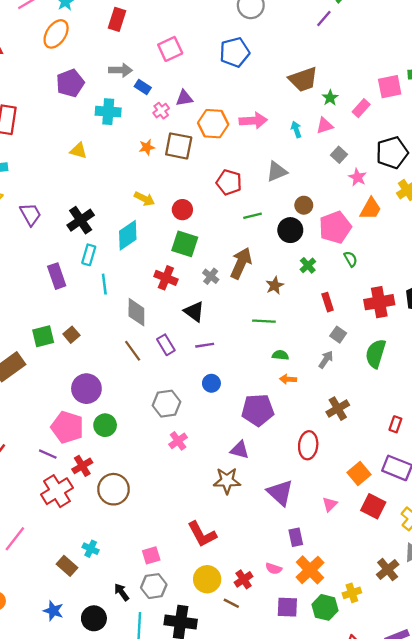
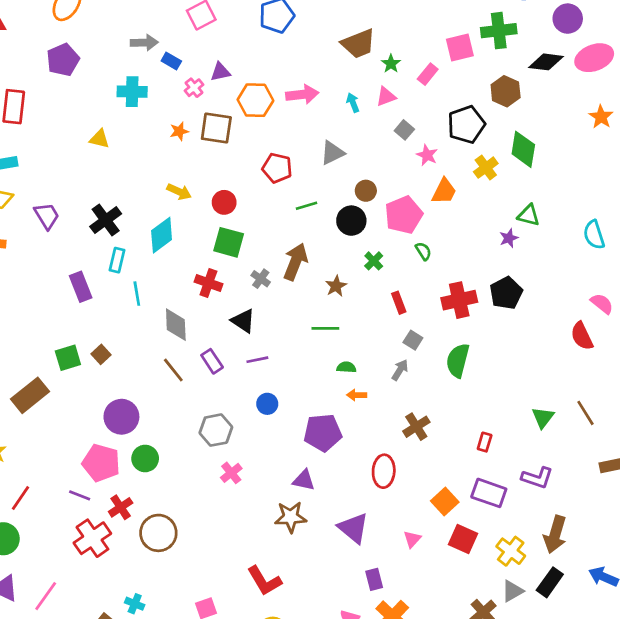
purple pentagon: (70, 83) -> (63, 60), moved

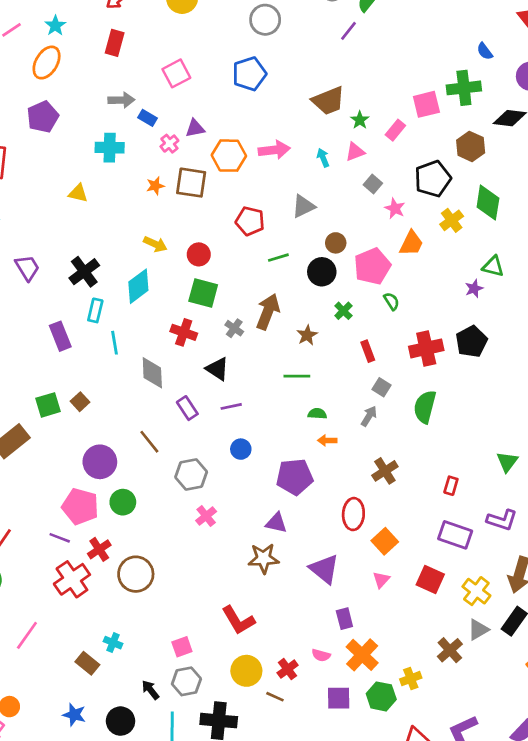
brown line: (173, 370) -> (149, 442), moved
orange square: (445, 501) -> (385, 541), moved

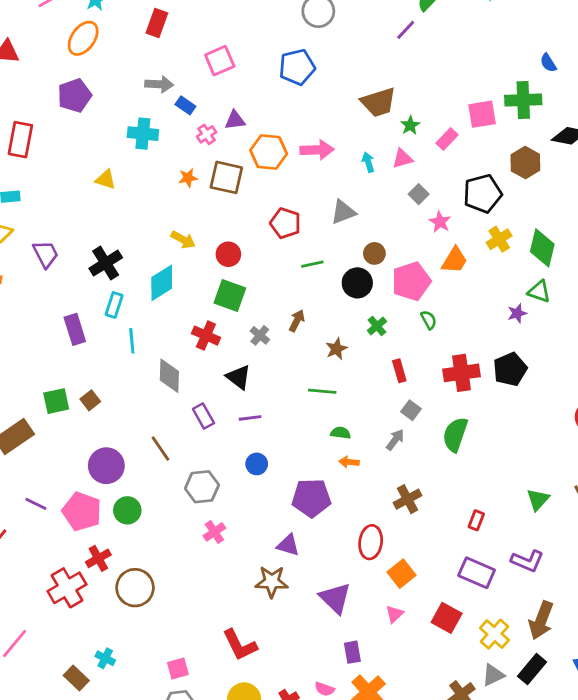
green diamond: (488, 203) -> (542, 248), moved
brown arrow: (268, 312) -> (297, 321), size x0.6
purple line: (60, 538) -> (36, 504), moved

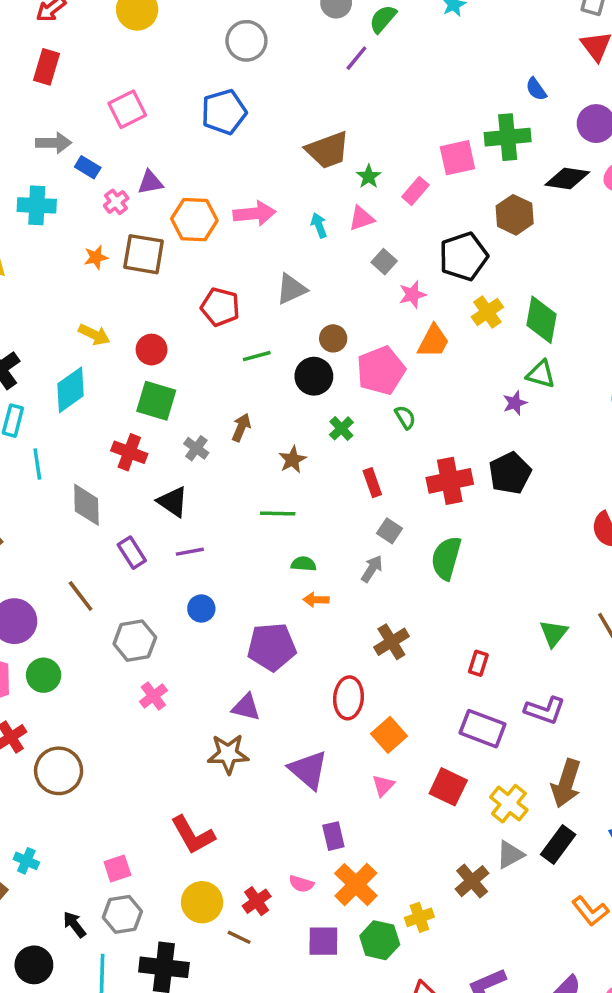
pink star: (440, 222) -> (413, 295), turned 30

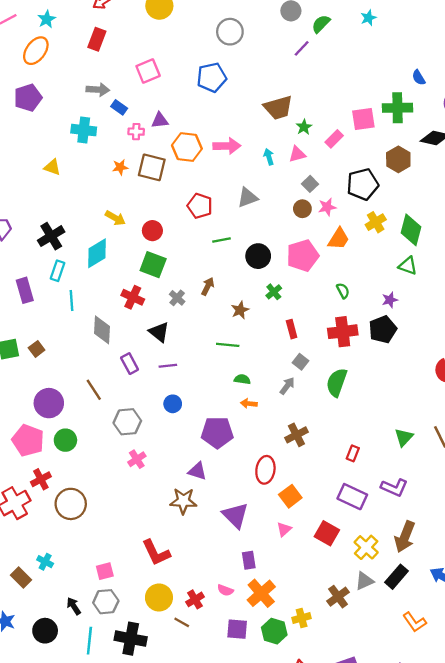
pink cross: (116, 202) -> (136, 132), turned 35
brown circle: (333, 338) -> (302, 209), moved
purple star: (515, 403) -> (390, 300), moved
green semicircle: (405, 417) -> (343, 291), moved

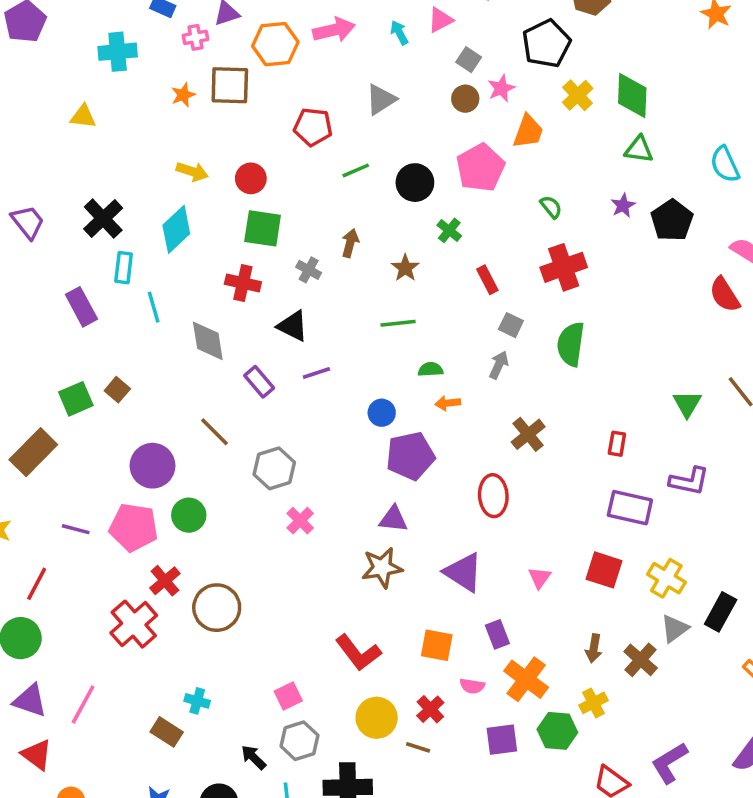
black pentagon: (383, 329) -> (672, 220), moved
blue circle: (173, 404) -> (382, 413), moved
orange square: (290, 496) -> (437, 645), moved, turned -30
brown arrow: (405, 537) -> (594, 648), moved, size x0.6

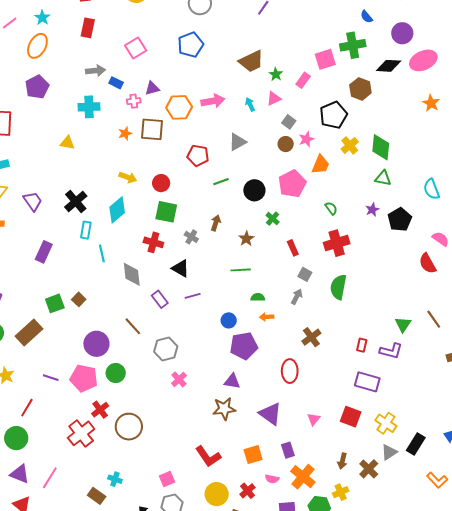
purple rectangle: (81, 307) -> (44, 252), moved, turned 50
purple L-shape: (689, 481) -> (391, 351), moved
orange square: (437, 645) -> (253, 455), turned -30

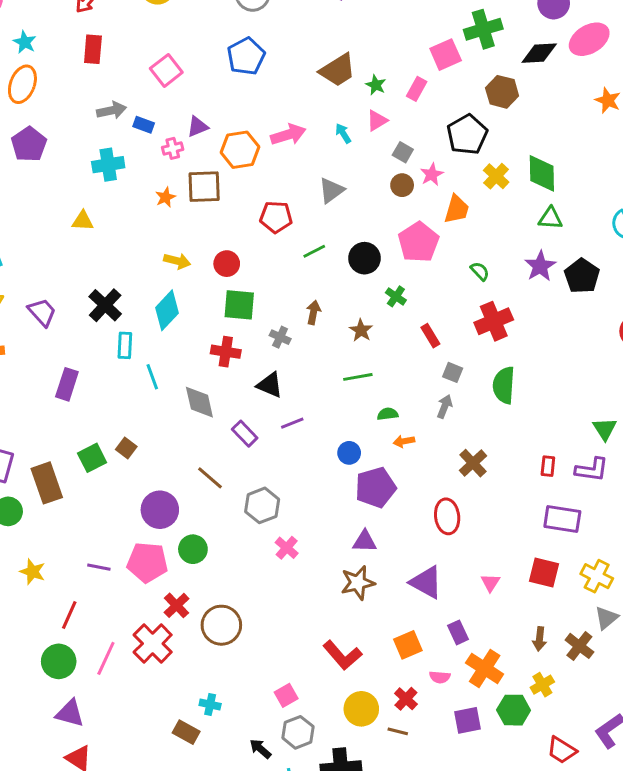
purple star: (372, 210) -> (540, 266), size x1.5
brown rectangle: (29, 332) -> (47, 483), moved, turned -60
pink line: (50, 478) -> (106, 658), moved

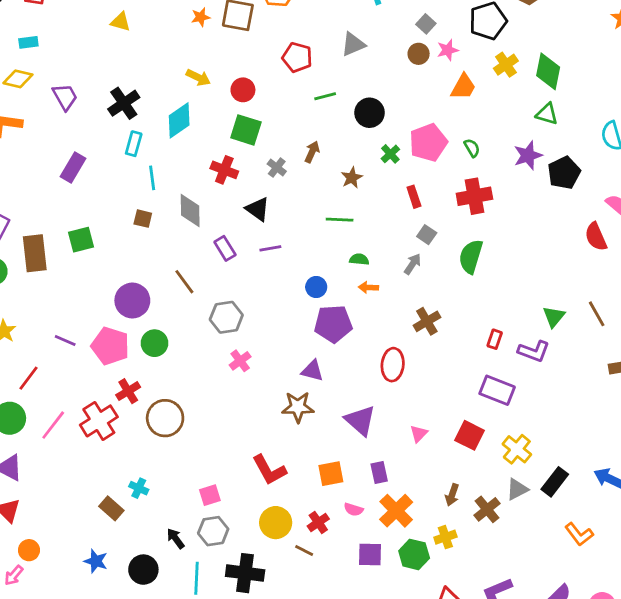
pink pentagon: (419, 242) -> (428, 142), moved
brown square: (126, 448) -> (143, 219), moved, turned -36

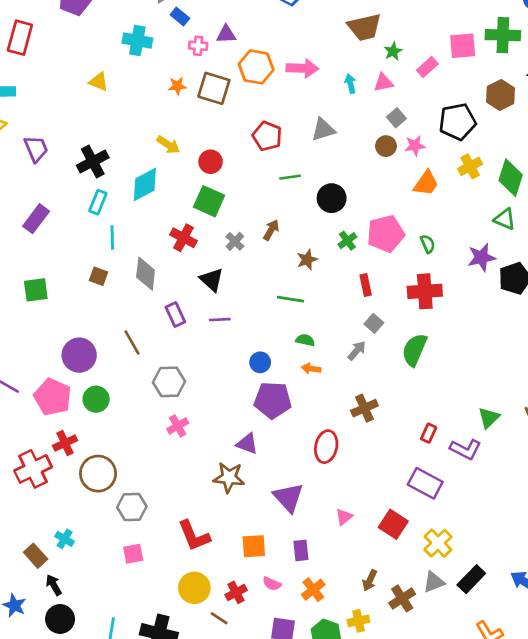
orange cross: (396, 511) -> (313, 590), size x0.7
gray hexagon: (213, 531) -> (132, 507), moved
black arrow: (176, 538) -> (54, 585), moved

